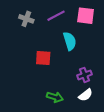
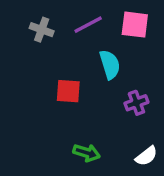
purple cross: (84, 75) -> (136, 103), moved
white semicircle: (86, 95) -> (146, 156), moved

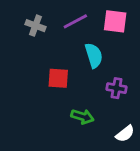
purple cross: (136, 103) -> (117, 88), turned 30
green arrow: (87, 153) -> (82, 117), moved

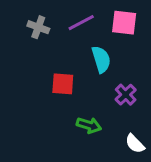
purple cross: (117, 88) -> (126, 95), turned 36
white semicircle: (125, 134) -> (135, 144), turned 84

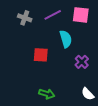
green arrow: (89, 125) -> (47, 94), moved

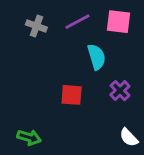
red square: (41, 55) -> (72, 95), moved
green arrow: (47, 94) -> (29, 137), moved

